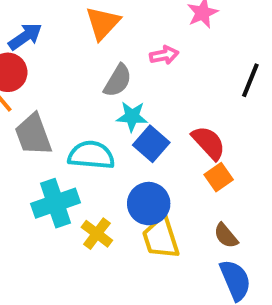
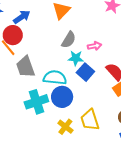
pink arrow: (164, 55) -> (95, 46), moved
blue circle: (149, 204) -> (62, 97), moved
yellow cross: (97, 234) -> (65, 127), moved

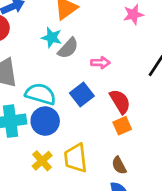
cyan star: (76, 58) -> (52, 38), moved

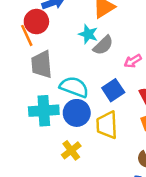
pink arrow: (100, 63) -> (133, 61), turned 144
yellow trapezoid: (76, 158) -> (107, 125), moved

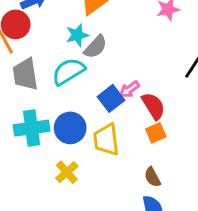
cyan star: (88, 34) -> (77, 35), turned -30
pink arrow: (133, 61) -> (129, 89), moved
cyan semicircle: (74, 87) -> (68, 71), moved, turned -48

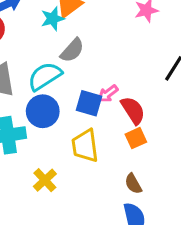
cyan star: (77, 35) -> (53, 19), moved
blue square: (111, 98) -> (89, 103), turned -35
blue circle: (70, 128) -> (43, 111), moved

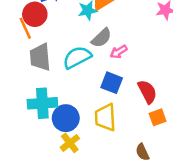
pink arrow: (108, 94) -> (119, 52), moved
blue circle: (43, 111) -> (66, 118), moved
orange square: (136, 138) -> (158, 117), moved

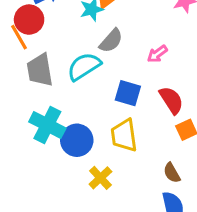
pink arrow: (119, 52) -> (157, 54), moved
cyan cross: (42, 103) -> (47, 125), turned 36
yellow cross: (70, 143) -> (100, 178), moved

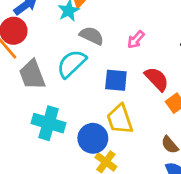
gray semicircle: (111, 41) -> (92, 36), turned -95
blue circle: (77, 140) -> (93, 138), moved

